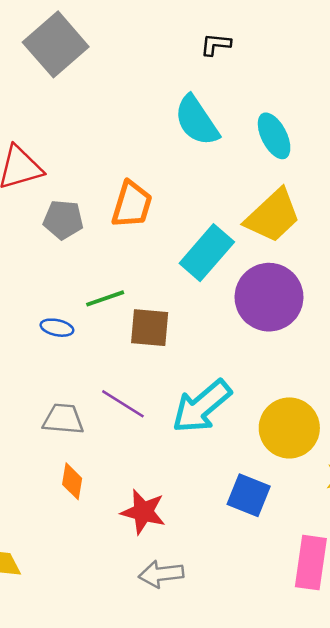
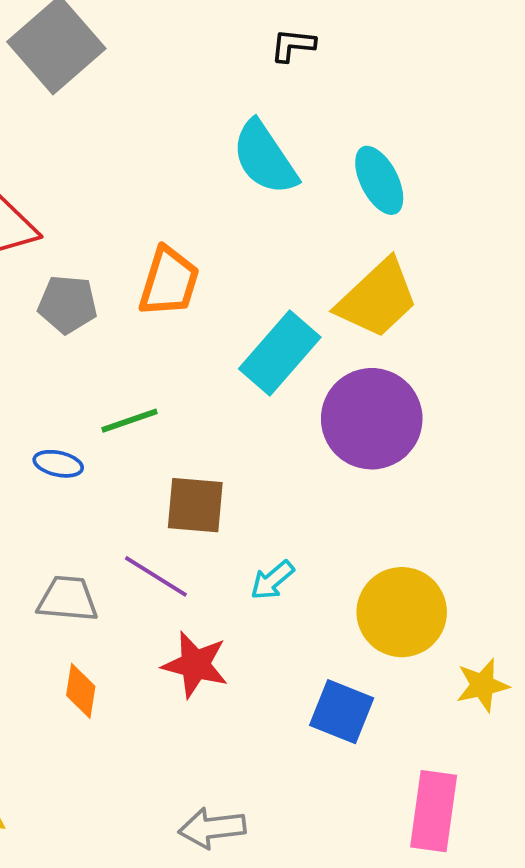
brown square: (150, 328) -> (195, 505), moved
cyan arrow: (202, 406) -> (272, 580), size x0.5
red star: (143, 512) -> (195, 665), moved

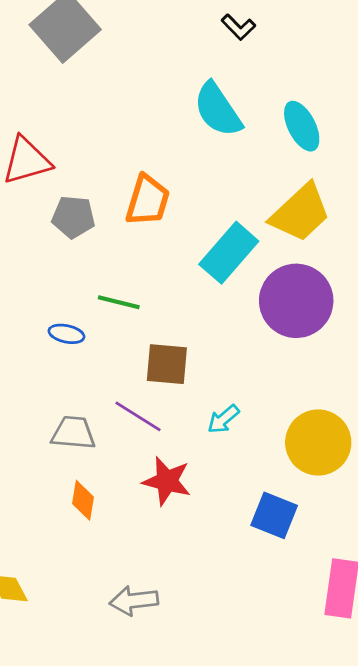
black L-shape: (293, 45) -> (238, 27), turned -140
green line: (130, 421) -> (119, 302), turned 33
gray arrow: (212, 828) -> (134, 601), moved

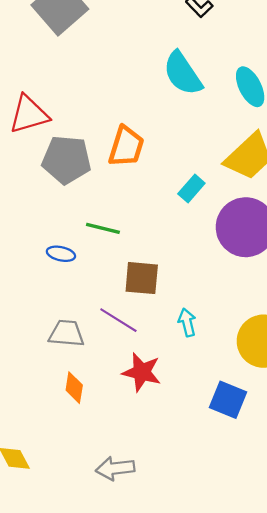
gray pentagon: (73, 217) -> (66, 160), size x1.4
cyan rectangle: (229, 253) -> (191, 188), size x0.6
cyan arrow: (223, 419) -> (187, 322), turned 116

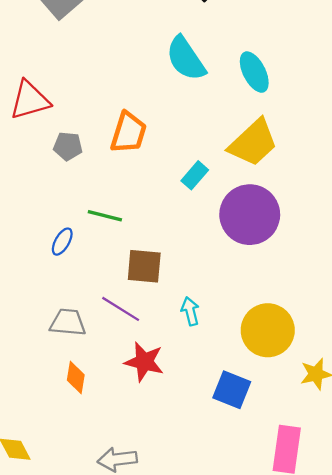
gray pentagon: (66, 160) -> (68, 146), size x0.6
blue ellipse: (61, 254) -> (62, 242), turned -72

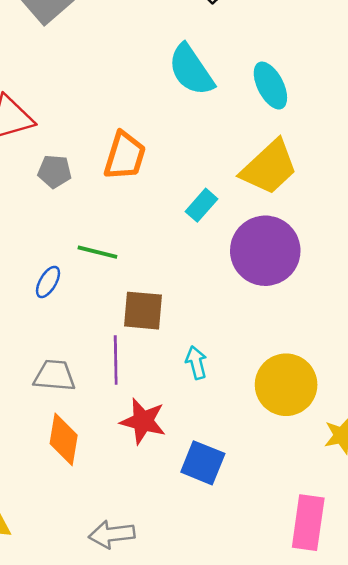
purple line: (121, 309) -> (116, 360), turned 57
orange diamond: (76, 377) -> (64, 439), size x1.4
blue square: (232, 390) -> (203, 463), moved

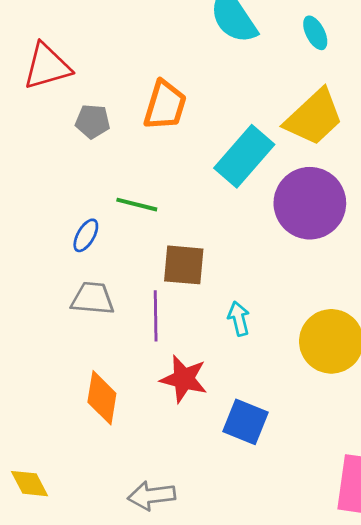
cyan ellipse: (270, 86) -> (315, 33), size x0.7
cyan rectangle: (202, 205) -> (244, 156), size x1.8
gray trapezoid: (54, 376) -> (93, 298), moved

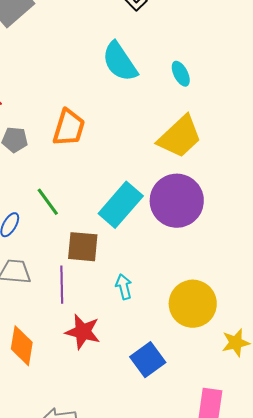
cyan rectangle: (244, 156) -> (121, 205), moved
green line: (137, 205) -> (48, 202), turned 40
blue square: (245, 422) -> (148, 360), moved, turned 32

